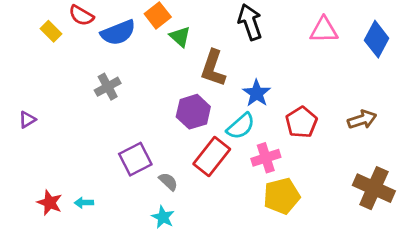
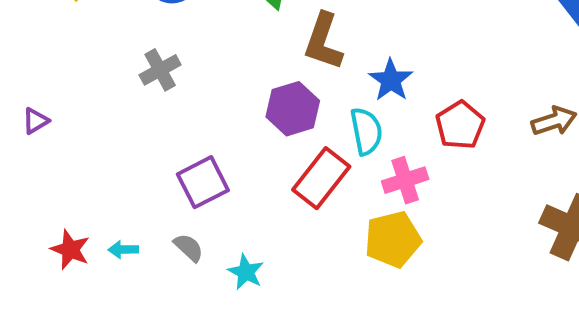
cyan semicircle: (241, 126) -> (366, 131), turned -60
gray semicircle: (168, 182) -> (189, 248), moved
yellow pentagon: (282, 196) -> (393, 239), moved

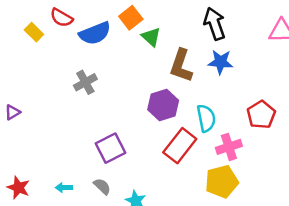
blue star: (391, 80) -> (221, 62), moved, turned -30
red star: (70, 250) -> (18, 188), moved

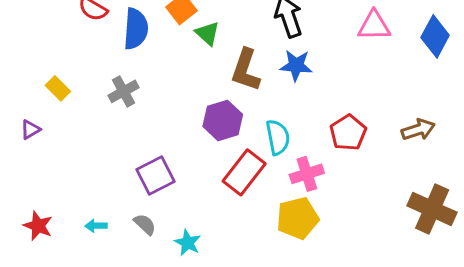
yellow rectangle: (34, 32) -> (58, 88), moved
blue semicircle: (95, 33) -> (136, 29), turned -64

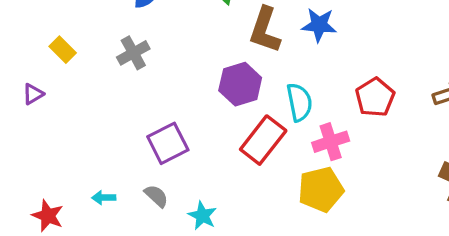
red star: (38, 226) -> (48, 216), moved

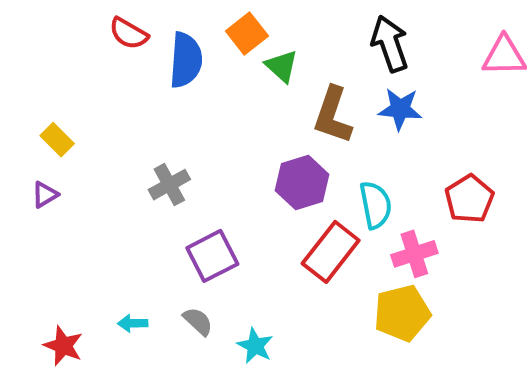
yellow rectangle: (63, 50) -> (57, 140), moved
gray cross: (133, 53) -> (169, 185), moved

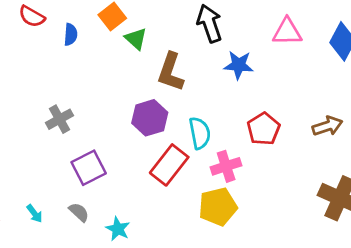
blue semicircle: (186, 60) -> (71, 34), size x0.6
blue star: (400, 109) -> (239, 65), moved
cyan arrow: (133, 323) -> (35, 214), turned -126

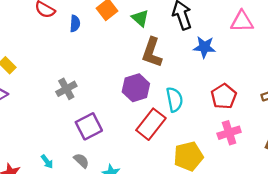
green triangle: (136, 39) -> (140, 18), moved
pink cross: (226, 166) -> (229, 133), moved

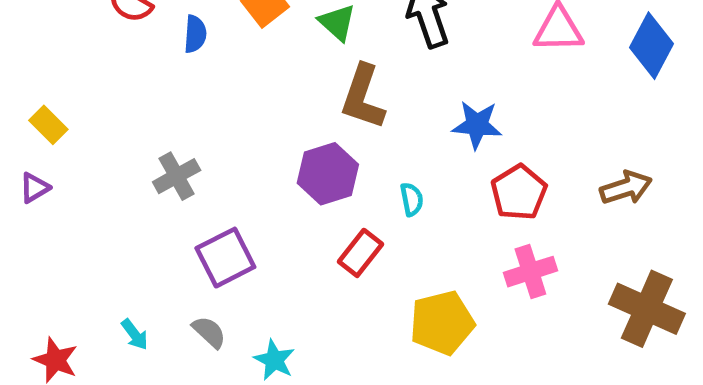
blue star: (204, 47) -> (477, 125), moved
cyan semicircle: (174, 100) -> (412, 199), size x0.6
red rectangle: (151, 124) -> (360, 253), size x0.7

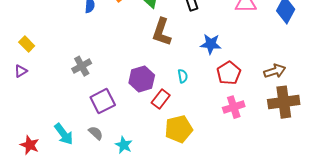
purple hexagon: (328, 174) -> (142, 79), moved
brown cross: (647, 309) -> (284, 102), moved, turned -32
yellow pentagon: (442, 323) -> (179, 129), moved
cyan arrow: (135, 334) -> (64, 134), size x1.6

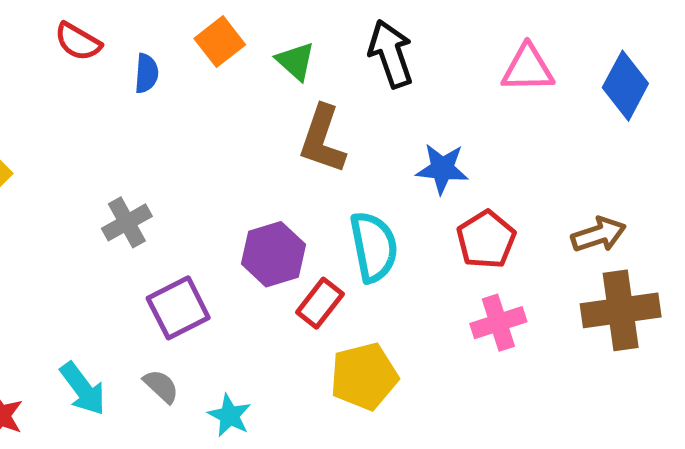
cyan semicircle: (183, 76) -> (374, 247), size x2.0

